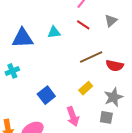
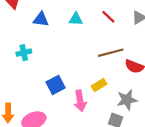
blue triangle: (23, 38) -> (41, 19), size x0.7
pink arrow: (73, 116) -> (80, 101), moved

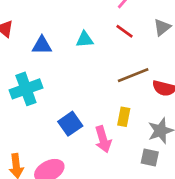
cyan cross: (24, 53) -> (26, 89), size x1.6
yellow rectangle: (99, 85) -> (124, 117), turned -40

